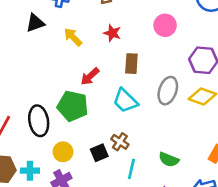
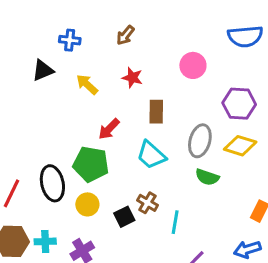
yellow circle: (63, 152) -> (87, 204), moved
green semicircle: (169, 160) -> (207, 177), moved
cyan line: (131, 169) -> (175, 222), moved

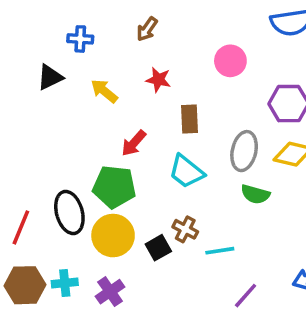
yellow circle: (87, 204) -> (113, 236), size x1.5
cyan line: (175, 222) -> (220, 251), turned 75

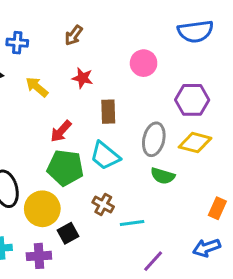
green pentagon: (114, 187) -> (65, 168), moved
black square: (158, 248) -> (68, 233), moved
purple cross: (110, 292) -> (39, 256), turned 30

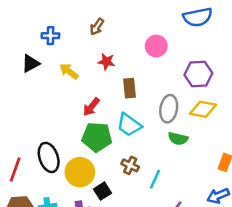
cyan line: (132, 223) -> (155, 179), turned -54

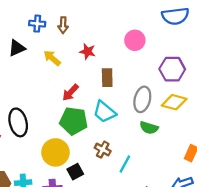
brown arrow: (97, 27) -> (63, 25), moved, turned -35
black ellipse: (49, 157) -> (18, 122), moved

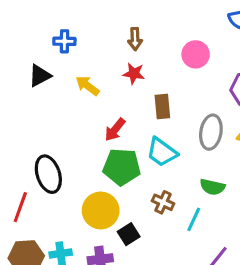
brown arrow: (63, 25) -> (135, 39), moved
green semicircle: (149, 128) -> (212, 187), moved

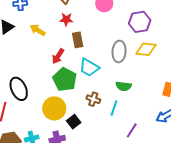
brown rectangle: (162, 107) -> (78, 40), moved
green pentagon: (122, 167) -> (65, 79), turned 30

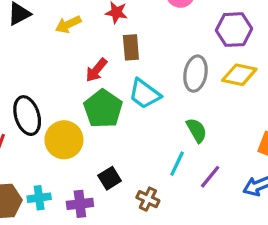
yellow arrow: (38, 30) -> (68, 24), turned -63
green semicircle: (124, 86) -> (197, 130), turned -133
brown cross: (93, 99) -> (148, 199), moved
yellow circle: (54, 108) -> (64, 140), moved
purple line: (132, 130) -> (210, 177), moved

